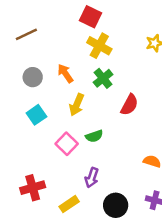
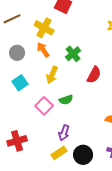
yellow cross: (99, 46) -> (44, 28), moved
yellow rectangle: (69, 204) -> (59, 153), moved

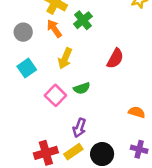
green cross: (73, 54) -> (83, 20), moved
red cross: (17, 141) -> (46, 153), moved

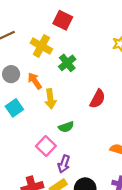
orange arrow: (54, 29) -> (35, 81), moved
yellow arrow: (65, 58) -> (50, 99), turned -30
pink square: (55, 95) -> (46, 146), moved

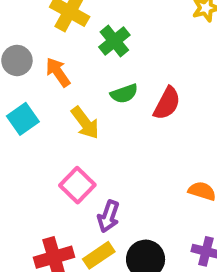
yellow arrow: (50, 99) -> (85, 123), moved, turned -30
green semicircle: (66, 127) -> (124, 94), moved

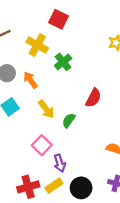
green semicircle: (124, 94) -> (69, 120), moved, turned 144
purple arrow: (109, 216) -> (60, 163), turned -36

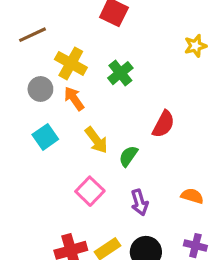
yellow cross: (37, 45) -> (71, 63), moved
purple arrow: (60, 163) -> (140, 202), moved

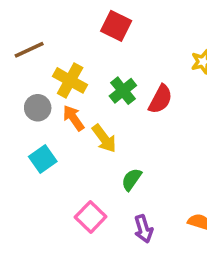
red semicircle: (163, 124) -> (160, 99), moved
yellow arrow: (96, 140) -> (104, 138), moved

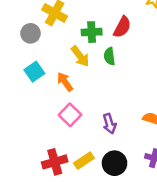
green cross: (123, 91) -> (92, 32), moved, turned 36
orange arrow: (73, 118) -> (65, 82), moved
green semicircle: (131, 179) -> (109, 56), moved, turned -42

